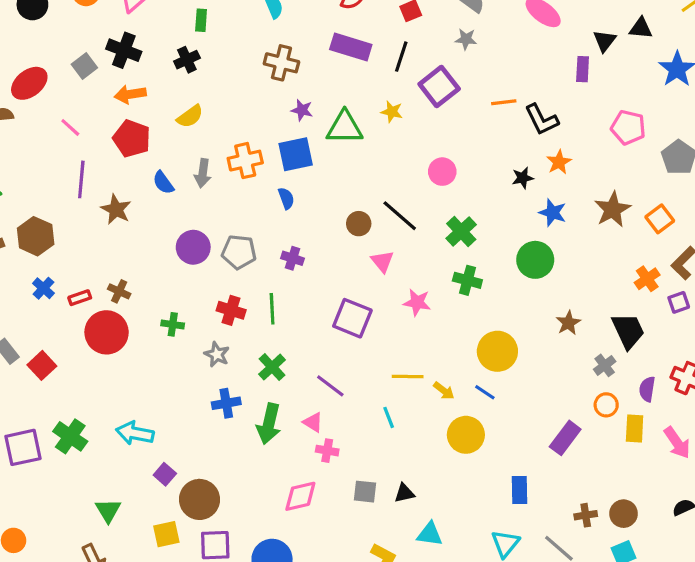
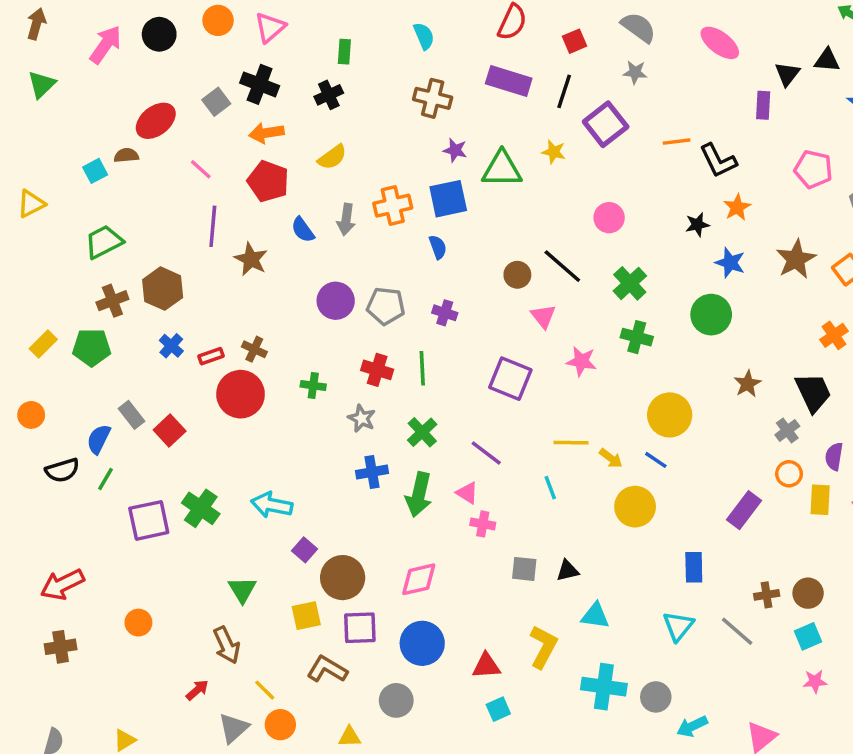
pink diamond: (300, 496) -> (419, 579), moved

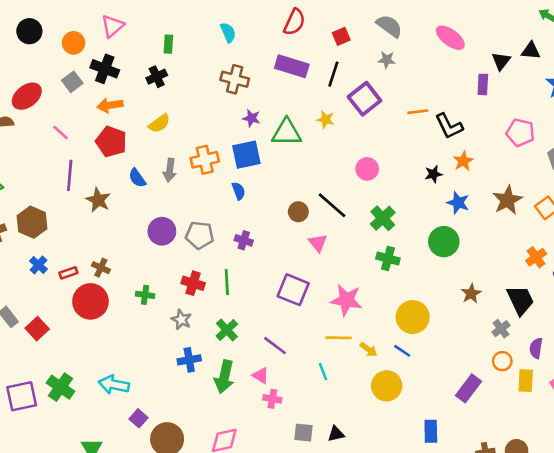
orange circle: (218, 20) -> (74, 43), moved
pink star: (581, 361) -> (346, 300), moved, size x1.4

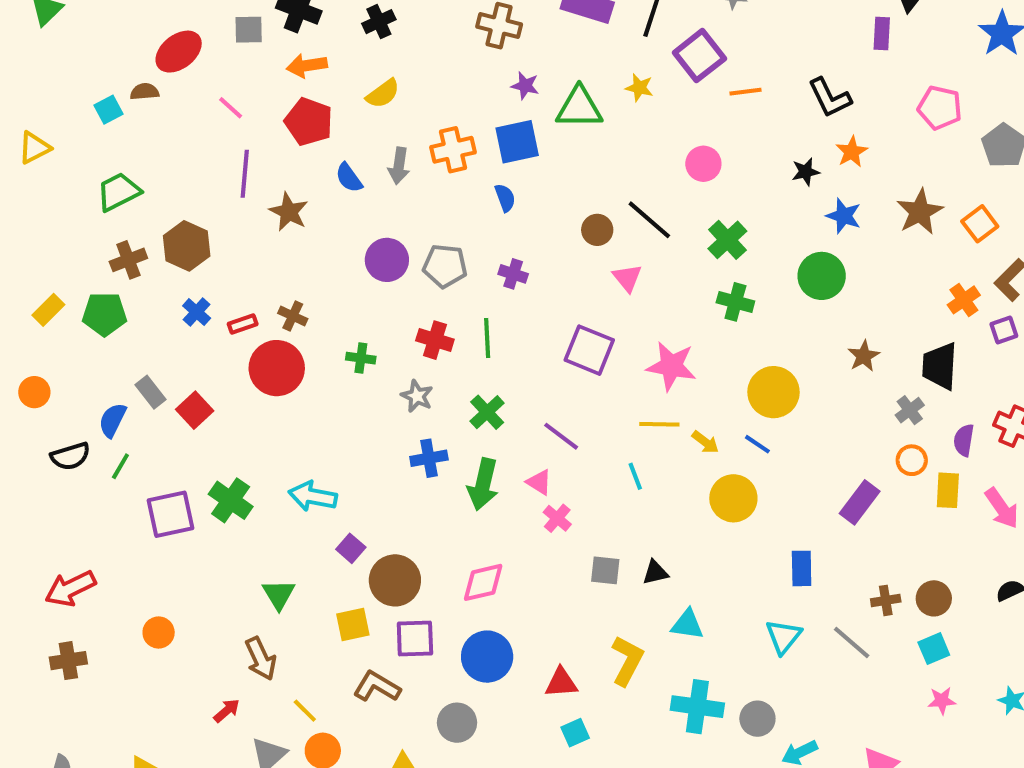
gray square: (72, 82) -> (249, 30), turned 36
orange line: (418, 112) -> (745, 92), moved
black trapezoid: (520, 300) -> (940, 366), turned -152
pink cross: (272, 399) -> (557, 518), turned 30

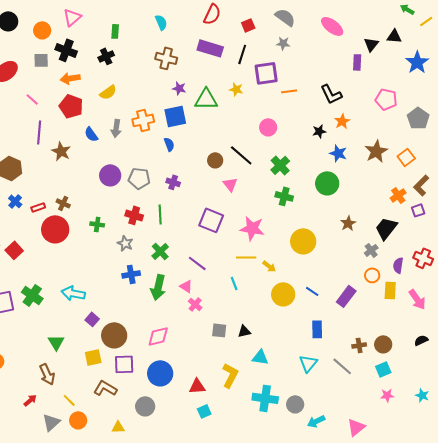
purple square: (699, 56) -> (266, 73), turned 30
black trapezoid: (940, 366) -> (386, 228), turned 35
blue line: (757, 444) -> (312, 291), moved

